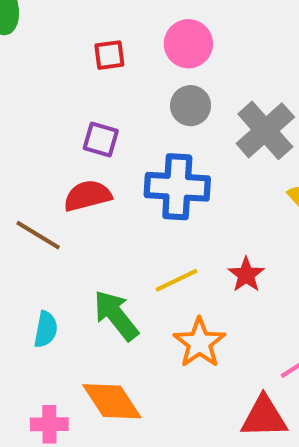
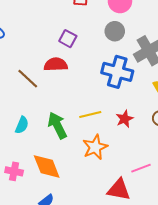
blue cross: (177, 187) -> (117, 72), moved

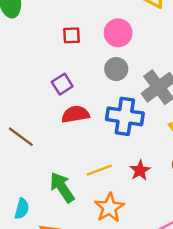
purple square: (68, 39) -> (62, 84), turned 36
red semicircle: (56, 64) -> (75, 114), moved
cyan semicircle: (22, 125) -> (22, 209), moved

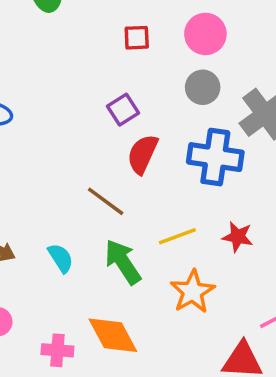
red semicircle: (75, 114) -> (143, 154), turned -56
brown line: (21, 137) -> (106, 201), moved
red star: (140, 170) -> (238, 237), turned -30
cyan semicircle: (22, 209) -> (61, 258), moved, turned -48

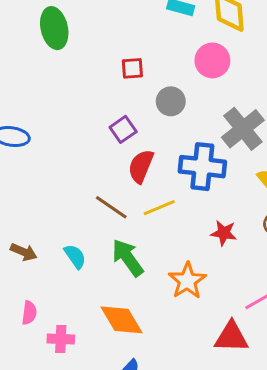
pink circle: (205, 34) -> (212, 60), moved
gray circle: (203, 87) -> (171, 101), moved
yellow line: (177, 236) -> (159, 208), moved
pink cross: (57, 350) -> (61, 339), moved

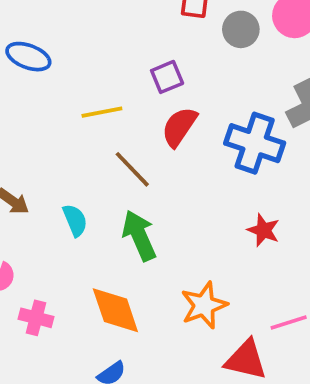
gray circle: (171, 101) -> (241, 29), moved
yellow line: (159, 208) -> (102, 112), moved
orange star: (187, 281) -> (204, 305), moved

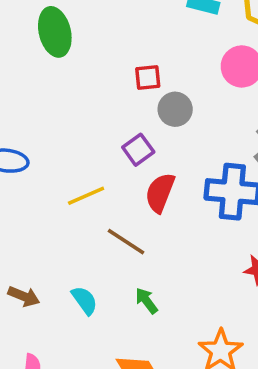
gray circle: (241, 29) -> (175, 109), moved
green arrow: (139, 236) -> (146, 301), size x0.6

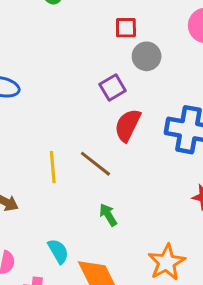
yellow line: (86, 196) -> (53, 167), moved, turned -76
cyan semicircle: (84, 300) -> (58, 251), moved

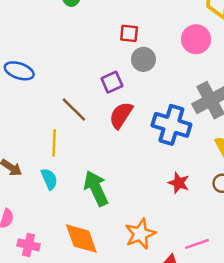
brown line: (95, 164) -> (74, 110), moved
green arrow: (108, 215) -> (96, 188), size x1.8
cyan semicircle: (58, 251) -> (49, 179), moved

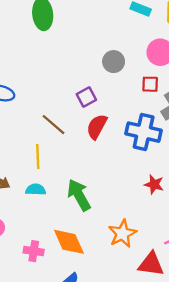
red square: (129, 33) -> (150, 84), moved
gray circle: (143, 59) -> (114, 62), moved
cyan semicircle: (49, 179) -> (36, 190), turned -60
pink cross: (29, 245) -> (34, 251), moved

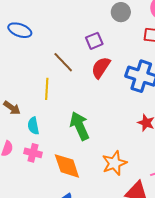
cyan semicircle: (36, 190) -> (33, 126), moved, turned -108
pink cross: (34, 251) -> (33, 153), moved

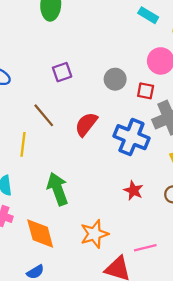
gray circle: (121, 12) -> (115, 79), moved
purple square: (94, 41) -> (62, 72), moved

